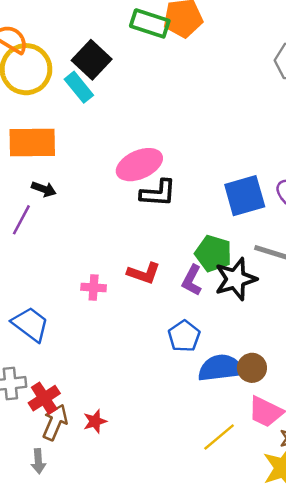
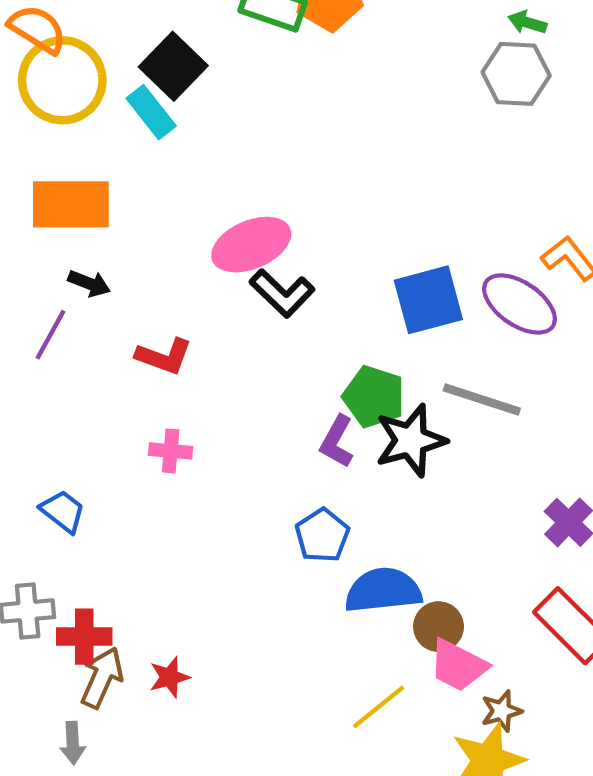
black L-shape: (158, 193) -> (282, 293), turned 39
red L-shape: (144, 273) -> (164, 356), moved
blue trapezoid: (30, 324) -> (63, 511), size x0.7
brown circle: (252, 368) -> (439, 627), moved
red cross: (44, 398) -> (84, 637), turned 32

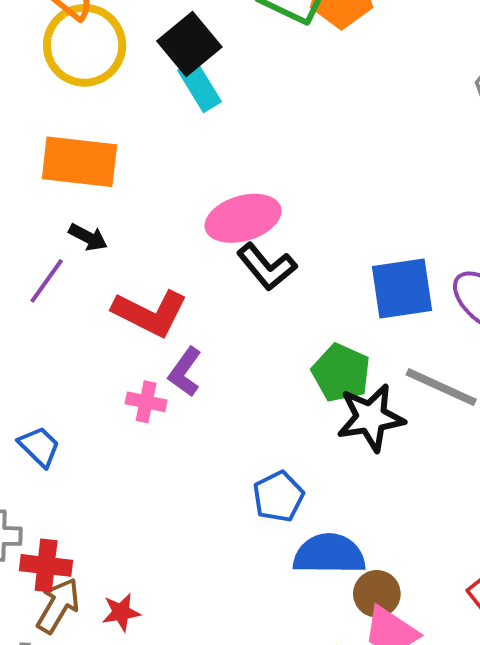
cyan rectangle: (151, 112) -> (199, 86), moved
red L-shape: (164, 356) -> (150, 313), size x1.4
purple L-shape: (337, 441) -> (185, 372), moved

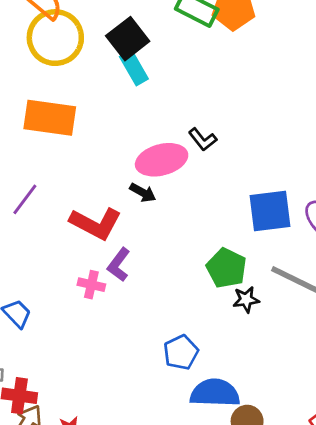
black arrow: (88, 237) -> (143, 193), moved
black L-shape: (267, 267) -> (203, 139), moved, size x0.7
black star: (371, 418) -> (246, 300), size x0.6

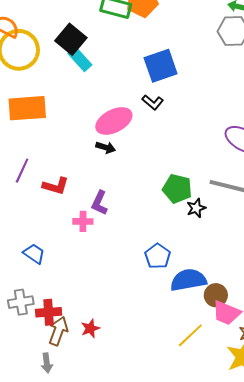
black L-shape: (203, 139) -> (153, 102), moved
blue square: (270, 211) -> (161, 66), moved
red L-shape: (96, 223) -> (56, 186), moved, size x0.7

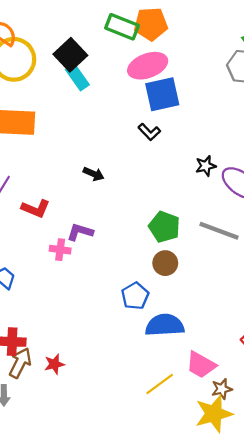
pink ellipse: (114, 121) -> (148, 66), moved
purple L-shape: (99, 203) -> (80, 232), turned 75
black star: (196, 208) -> (206, 166), moved
brown circle: (216, 295) -> (165, 263), moved

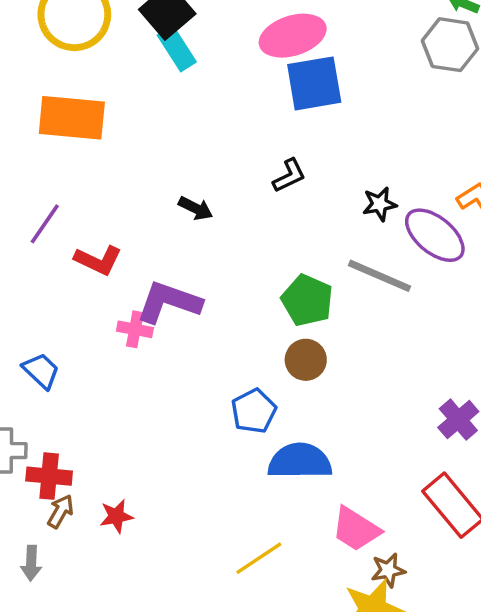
black L-shape: (149, 132) -> (289, 176), moved, turned -75
gray line: (219, 231) -> (380, 276), moved
purple L-shape: (80, 232) -> (169, 302), size x1.5
brown arrow: (20, 363) -> (60, 511), size x0.7
yellow line: (160, 384) -> (259, 558), moved

